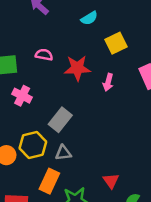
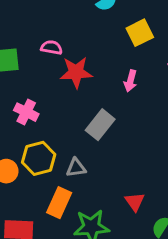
red star: (77, 68) -> (76, 72), moved
pink cross: (22, 96) -> (26, 112), moved
gray rectangle: (60, 120) -> (100, 125), moved

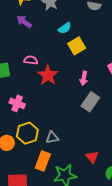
yellow square: (140, 33) -> (77, 46), moved
red star: (76, 72) -> (48, 75), turned -30
gray rectangle: (100, 125) -> (90, 102), moved

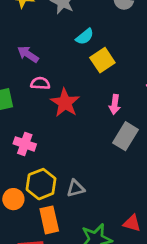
purple arrow: (24, 22) -> (28, 54), moved
red triangle: (92, 157) -> (132, 223), moved, turned -32
orange rectangle: (43, 161) -> (49, 220), moved, turned -30

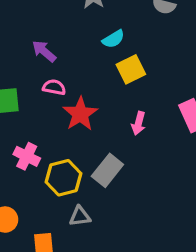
gray rectangle: (126, 136) -> (107, 170), moved
yellow hexagon: (41, 184) -> (64, 178), moved

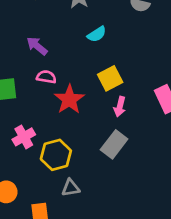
yellow square: (131, 69) -> (110, 78), moved
pink cross: (27, 156) -> (24, 137), turned 35
gray rectangle: (107, 170) -> (114, 144), moved

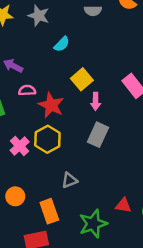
yellow hexagon: (56, 155) -> (47, 139), moved

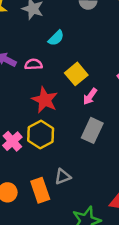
pink semicircle: (27, 90) -> (33, 64), moved
pink arrow: (96, 101) -> (90, 97), turned 35
orange rectangle: (49, 211) -> (40, 190), moved

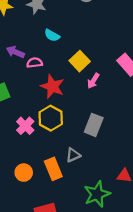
cyan semicircle: (56, 38) -> (52, 35), moved, turned 77
pink semicircle: (33, 64) -> (35, 63), moved
gray rectangle: (92, 130) -> (94, 125), moved

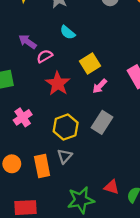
pink semicircle: (35, 63) -> (45, 56), turned -35
yellow hexagon: (51, 118) -> (66, 127), moved
gray rectangle: (94, 125) -> (102, 122), moved
gray triangle: (73, 155) -> (65, 156), turned -35

